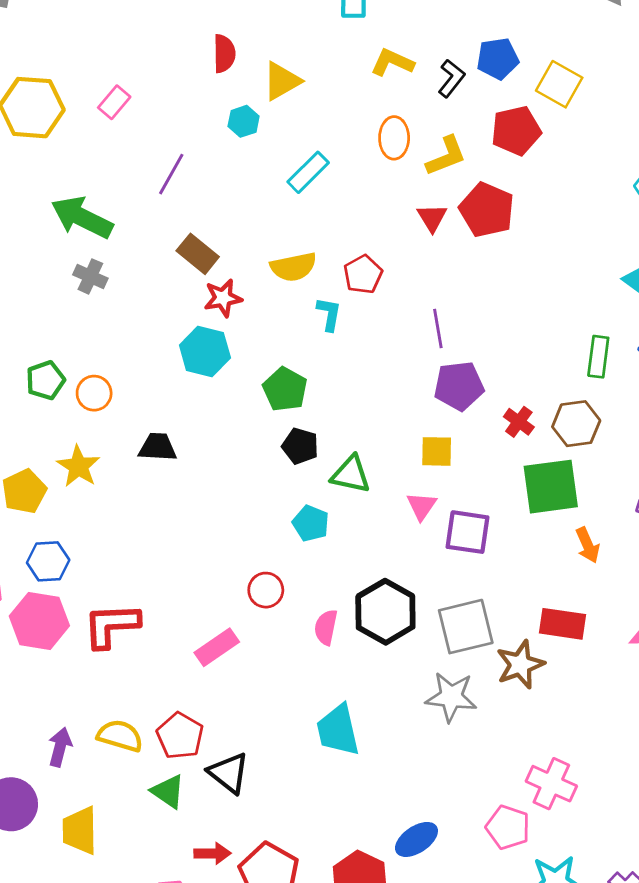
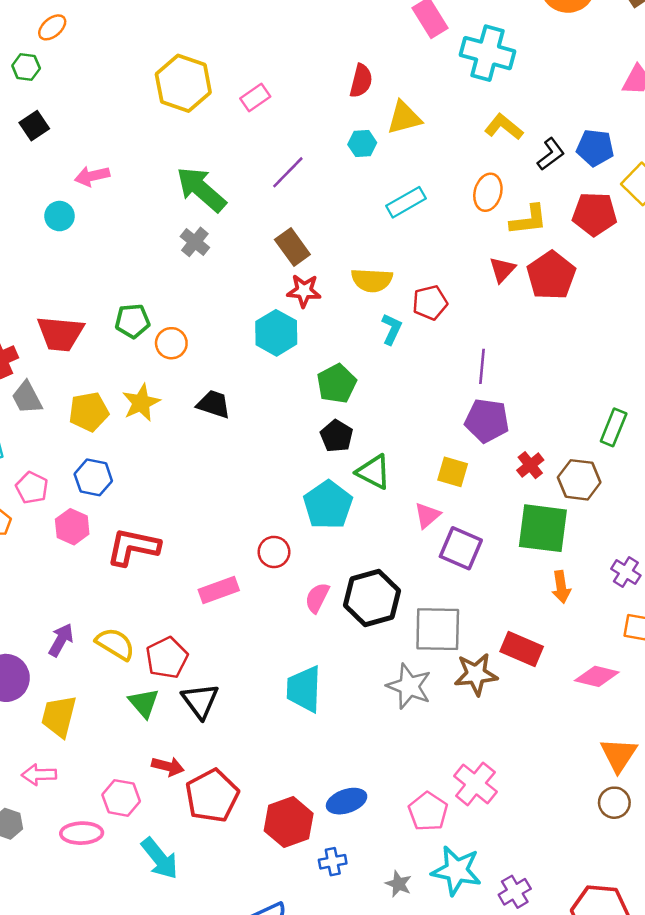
cyan pentagon: (311, 523) -> (328, 505), size x1.5
pink hexagon: (39, 621) -> (72, 527), size x0.7

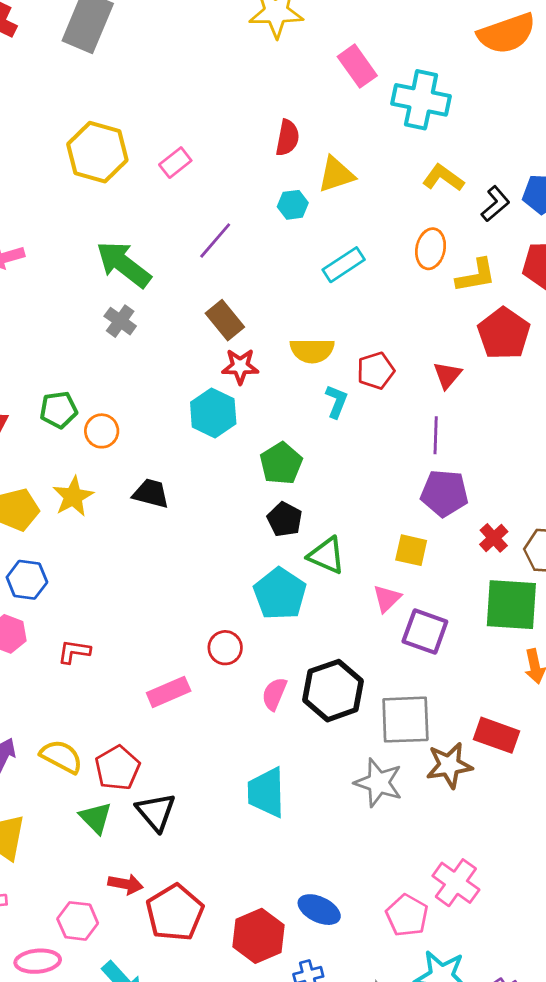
red triangle: (502, 270) -> (447, 375), moved
red L-shape: (133, 547) -> (74, 652), size x0.6
blue ellipse: (347, 801) -> (319, 910), turned 48

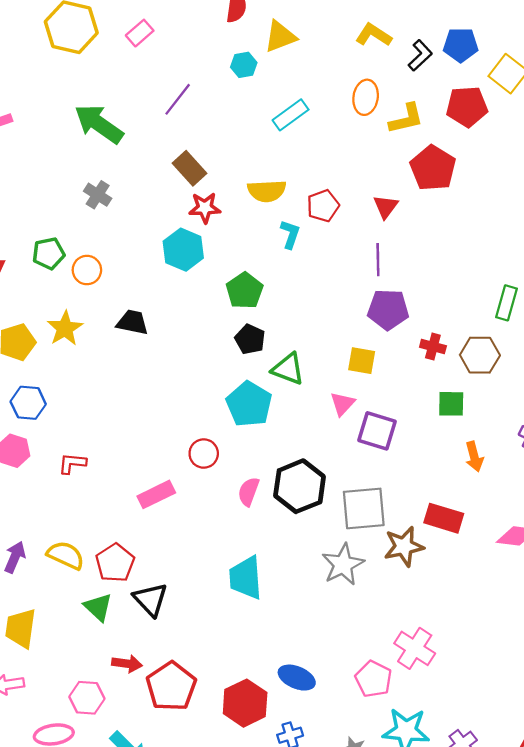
gray cross: (120, 321) -> (98, 195), moved
red cross: (494, 538) -> (433, 346), turned -30
green square: (511, 605) -> (451, 404), size x0.6
gray star: (379, 783) -> (343, 564), turned 30

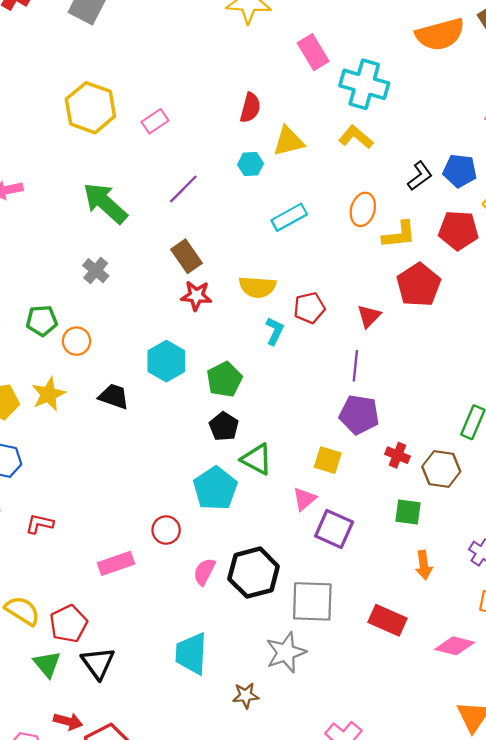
yellow L-shape: (374, 35) -> (356, 137), moved
cyan hexagon: (183, 250) -> (166, 361), moved
brown star: (404, 546) -> (246, 695), moved, size x0.7

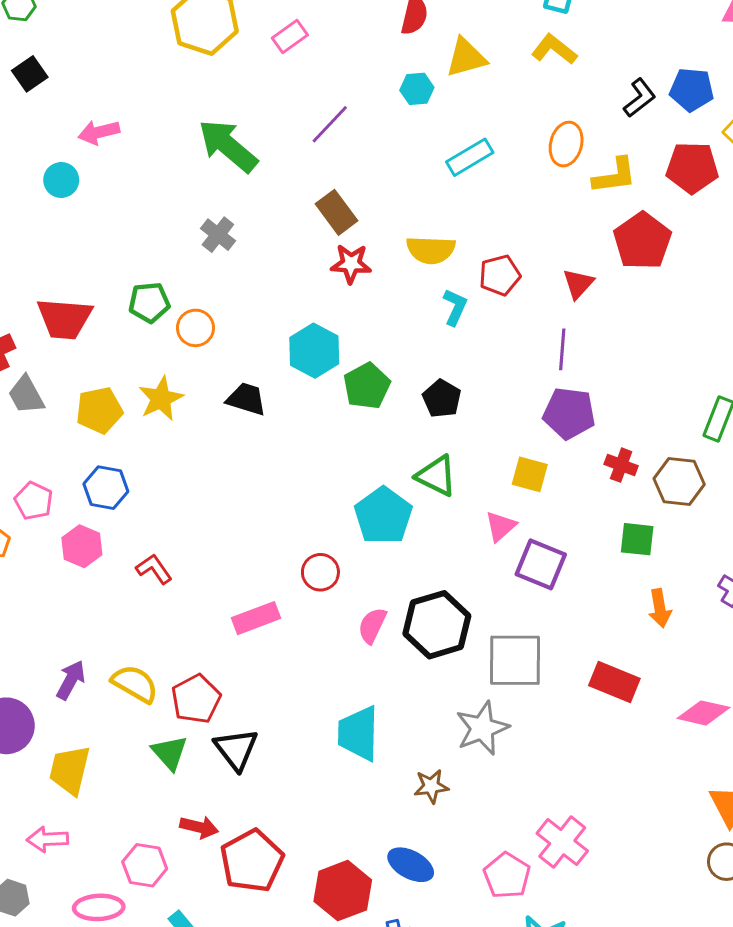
green pentagon: (224, 379) -> (367, 386), moved
black pentagon: (224, 427) -> (442, 399), moved
red L-shape: (40, 524) -> (154, 569), turned 44

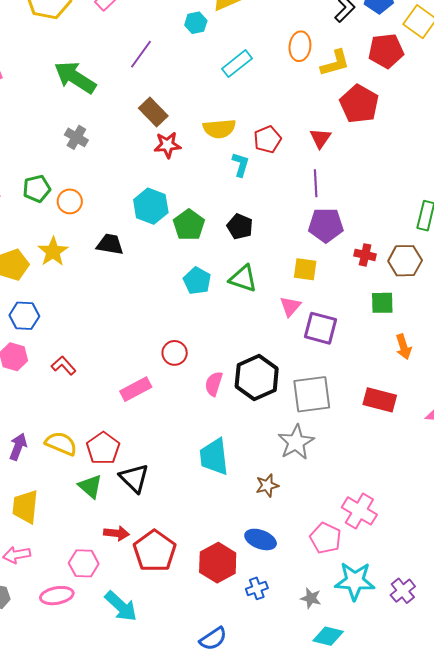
cyan pentagon: (383, 516) -> (197, 281), moved, size x0.7

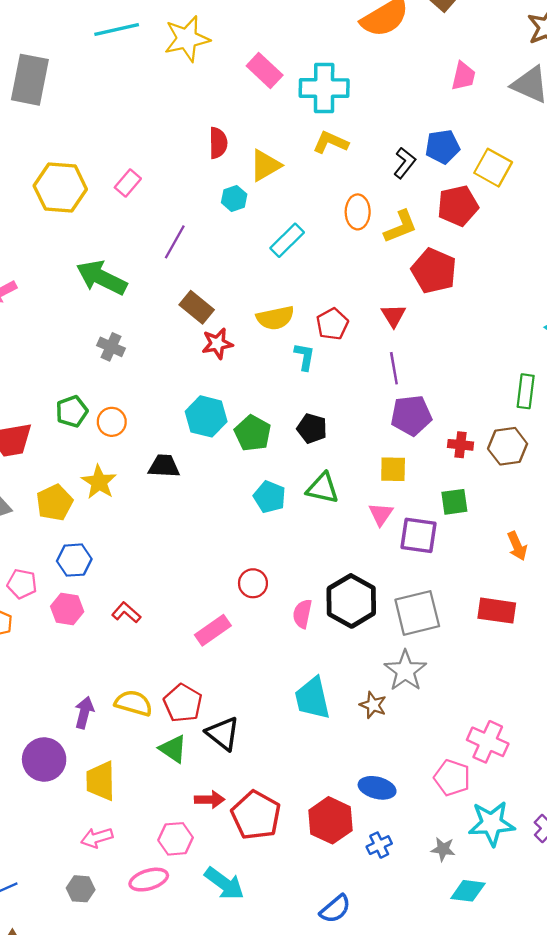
green square: (382, 303) -> (454, 502), moved
brown star: (267, 485) -> (373, 705), moved, turned -30

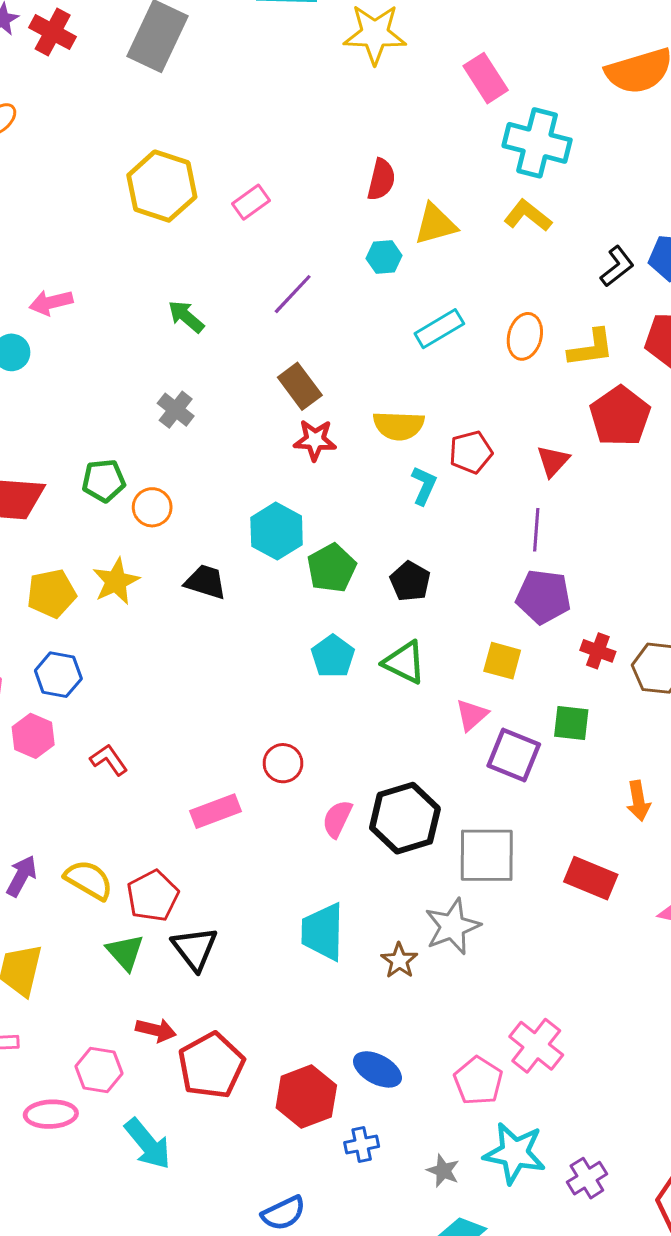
pink rectangle: (265, 71) -> (486, 78), moved
orange ellipse: (358, 212) -> (525, 336), moved
green arrow: (102, 278) -> (186, 317), size x0.6

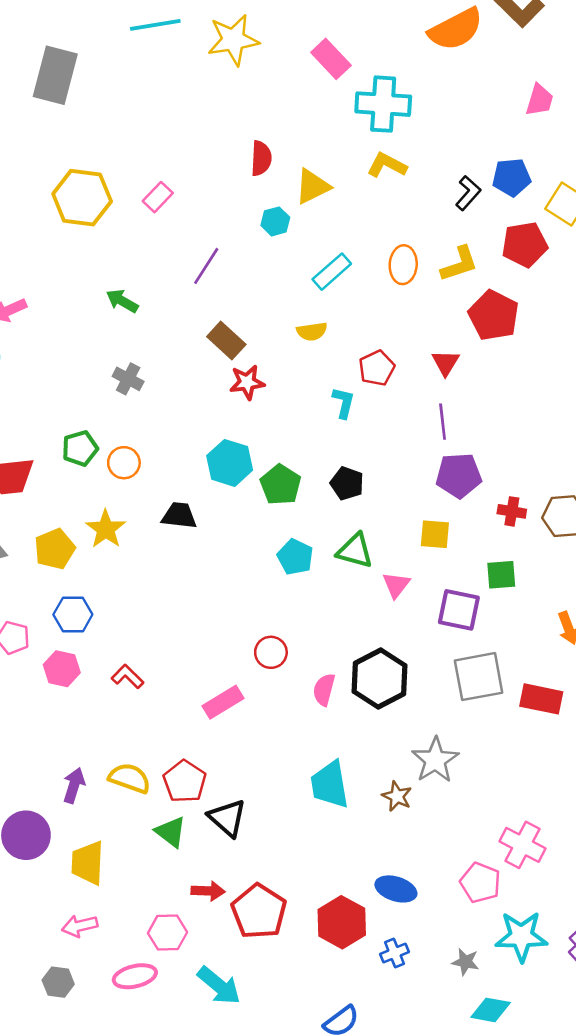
yellow semicircle: (399, 426) -> (312, 331), moved, size x0.7
pink triangle: (472, 715) -> (396, 585), moved
gray square: (487, 855) -> (479, 677), moved

